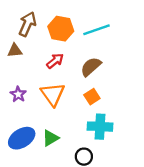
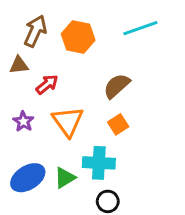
cyan line: (97, 30) -> (140, 28), moved
red arrow: (55, 61) -> (47, 84), moved
cyan cross: (100, 127) -> (99, 163), moved

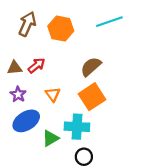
brown triangle: (19, 65) -> (15, 68), moved
orange triangle: (68, 121) -> (53, 94), size x0.6
orange square: (118, 124) -> (92, 97), size x1.6
blue ellipse: (28, 178) -> (26, 121), moved

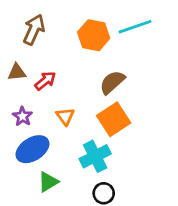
orange hexagon: (61, 29) -> (94, 35), moved
brown triangle: (15, 68) -> (17, 72), moved
cyan cross: (77, 127) -> (95, 156), turned -30
green triangle: (50, 138) -> (48, 182), moved

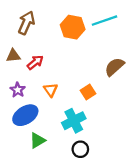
brown semicircle: (112, 82) -> (114, 67), moved
orange square: (114, 119) -> (88, 92), size x0.6

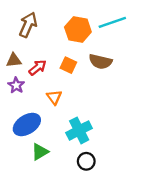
brown semicircle: (114, 67) -> (100, 62), moved, turned -125
purple star: (18, 90) -> (16, 85), moved
orange square: (88, 92) -> (68, 65), moved, turned -32

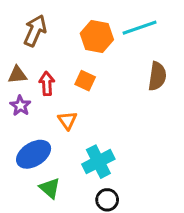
brown semicircle: (100, 62) -> (157, 76), moved, turned -95
red arrow: (38, 67) -> (47, 84), turned -54
green triangle: (40, 152) -> (50, 188), turned -48

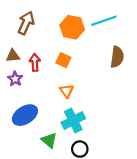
orange triangle: (67, 120) -> (67, 91), moved
green triangle: (50, 188) -> (49, 140), moved

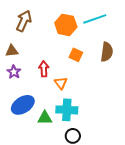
orange square: (63, 60) -> (76, 55), moved
red arrow: (35, 62) -> (44, 69), moved
cyan cross: (73, 121) -> (67, 110), turned 30
green triangle: (49, 140) -> (45, 118), moved, turned -42

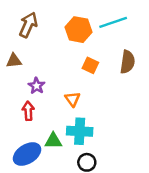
red arrow: (44, 69) -> (28, 111), moved
purple star: (14, 72) -> (37, 86), moved
blue ellipse: (23, 105) -> (27, 154), moved

